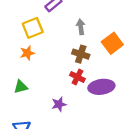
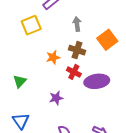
orange star: (27, 53) -> (53, 57), moved
green triangle: (21, 87) -> (20, 81), turned -32

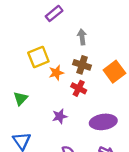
yellow square: (31, 25) -> (38, 57), moved
orange square: (107, 40) -> (114, 72), moved
purple ellipse: (97, 81) -> (103, 122), moved

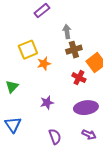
brown cross: (82, 65) -> (74, 50), moved, turned -35
red cross: (79, 88) -> (79, 78), moved

